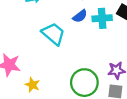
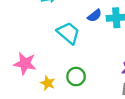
green circle: (84, 83) -> (76, 77), moved, size x0.7

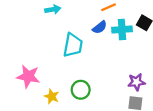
cyan trapezoid: (68, 33) -> (73, 45), turned 60

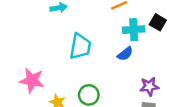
blue semicircle: (100, 27) -> (125, 54), moved

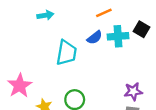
blue semicircle: (125, 54) -> (95, 38), moved
pink star: (32, 80) -> (20, 86), turned 30

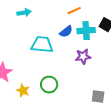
cyan trapezoid: (66, 53) -> (42, 45), turned -95
purple star: (133, 91) -> (83, 57), moved

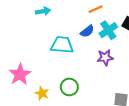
cyan cross: (86, 31) -> (108, 30), turned -30

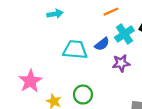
blue semicircle: (87, 31) -> (102, 44), moved

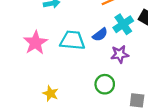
pink star: (30, 81) -> (35, 43), moved
green circle: (83, 95) -> (105, 84), moved

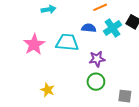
blue semicircle: (100, 35) -> (89, 28), moved, turned -136
purple star: (120, 54) -> (97, 59), moved

